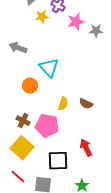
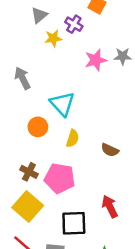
pink star: (76, 22) -> (96, 60), moved
gray arrow: (18, 48) -> (22, 78), turned 42
yellow semicircle: (63, 104) -> (73, 138), moved

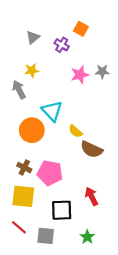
yellow star: (53, 38) -> (32, 70), moved
orange circle: (38, 127) -> (32, 130), size x1.5
yellow semicircle: (73, 138) -> (76, 131), moved, turned 112
brown semicircle: (110, 150) -> (92, 149), size x1.5
yellow square: (28, 207) -> (23, 196), turned -35

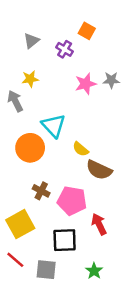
brown cross: (24, 168) -> (41, 191), moved
pink pentagon: (50, 173) -> (72, 201), moved
yellow square: (23, 196) -> (20, 224), turned -35

